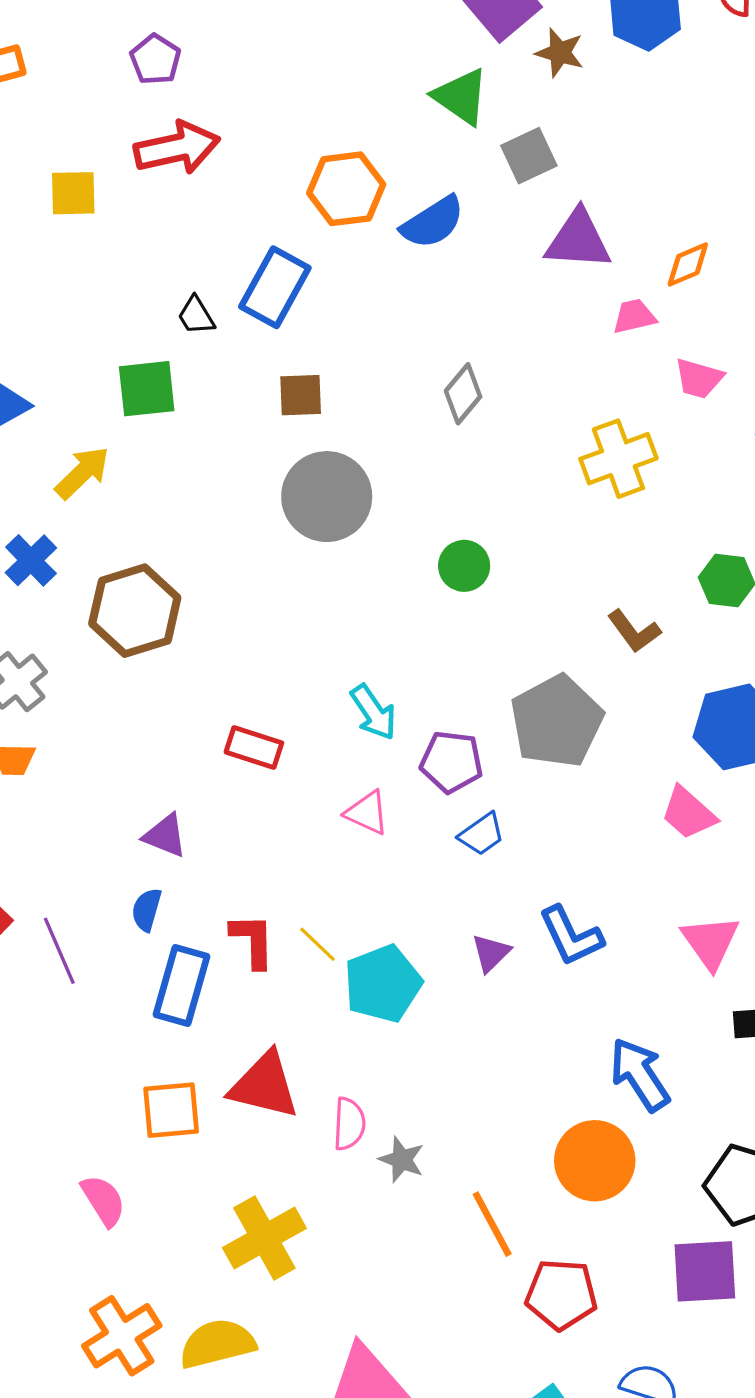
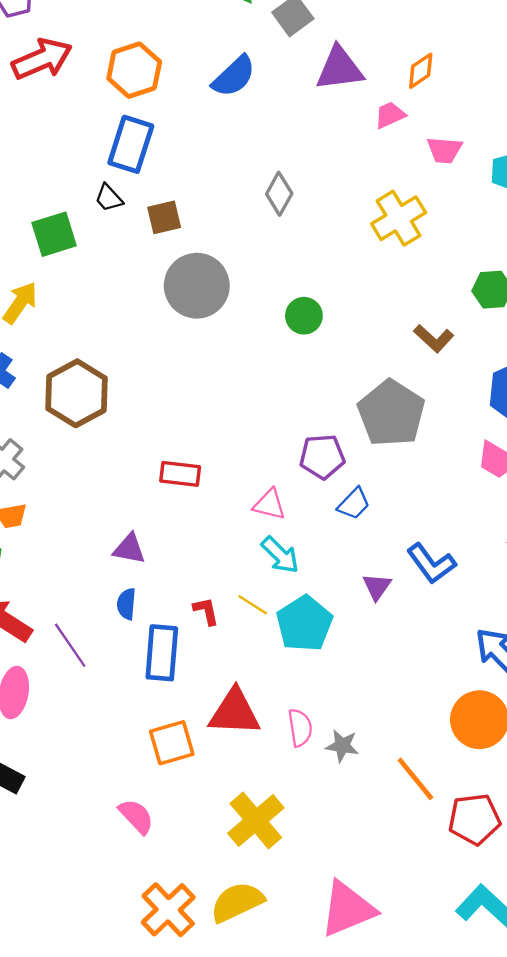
orange hexagon: (346, 189) -> (134, 70), moved
black trapezoid: (196, 316) -> (109, 198), moved
cyan arrow: (373, 712) -> (280, 555), moved
red L-shape: (253, 941) -> (206, 611), size x0.7

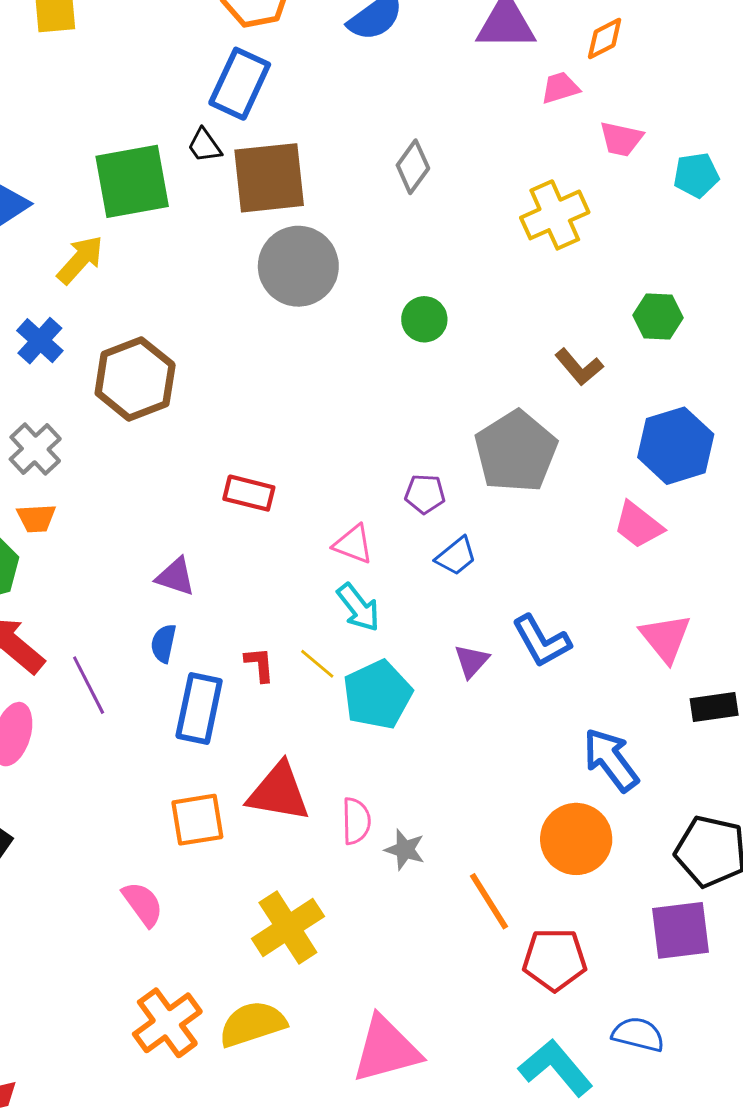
brown square: (164, 217) -> (269, 178), size x1.8
green square: (54, 234) -> (132, 181), size x1.4
purple pentagon: (322, 457) -> (425, 494), size x0.7

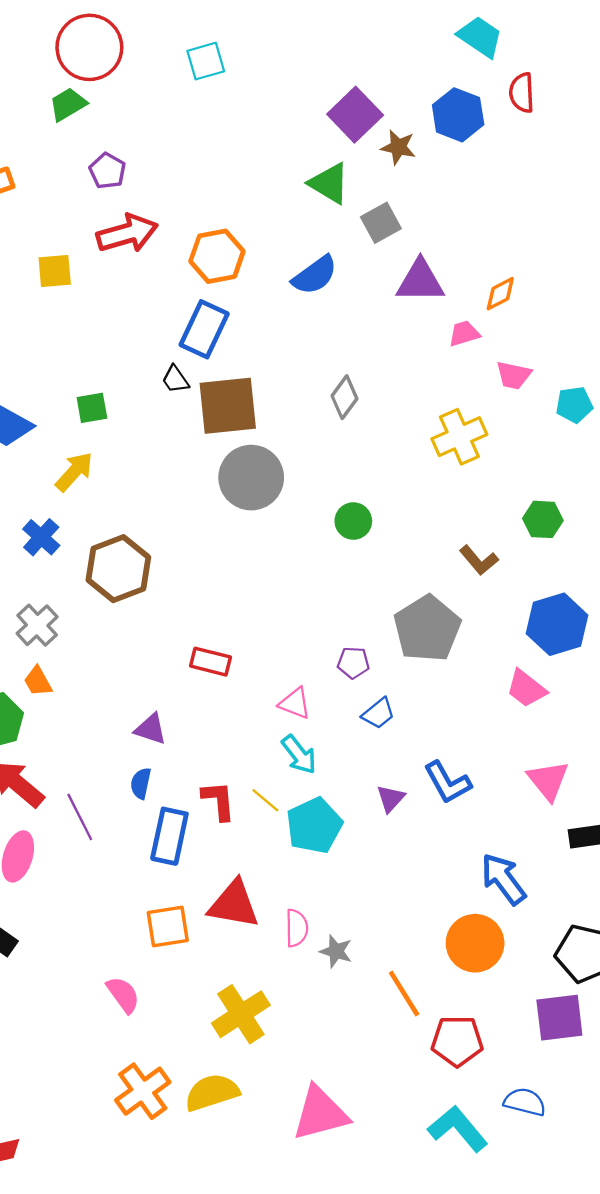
green square: (132, 181) -> (92, 408), moved, size x0.5
orange trapezoid: (36, 518) -> (38, 681), turned 64
red L-shape: (260, 664) -> (219, 801), size x1.4

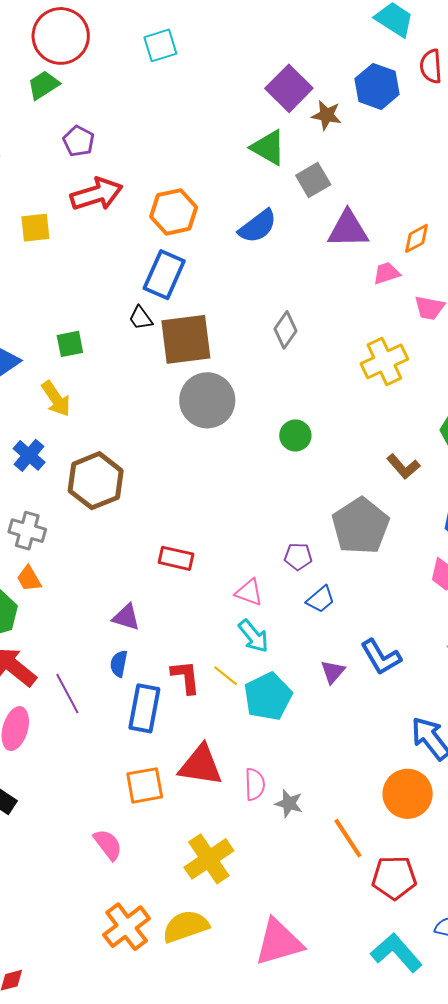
yellow arrow: (74, 472) -> (56, 399), turned 105
gray cross: (37, 625) -> (27, 531), turned -30

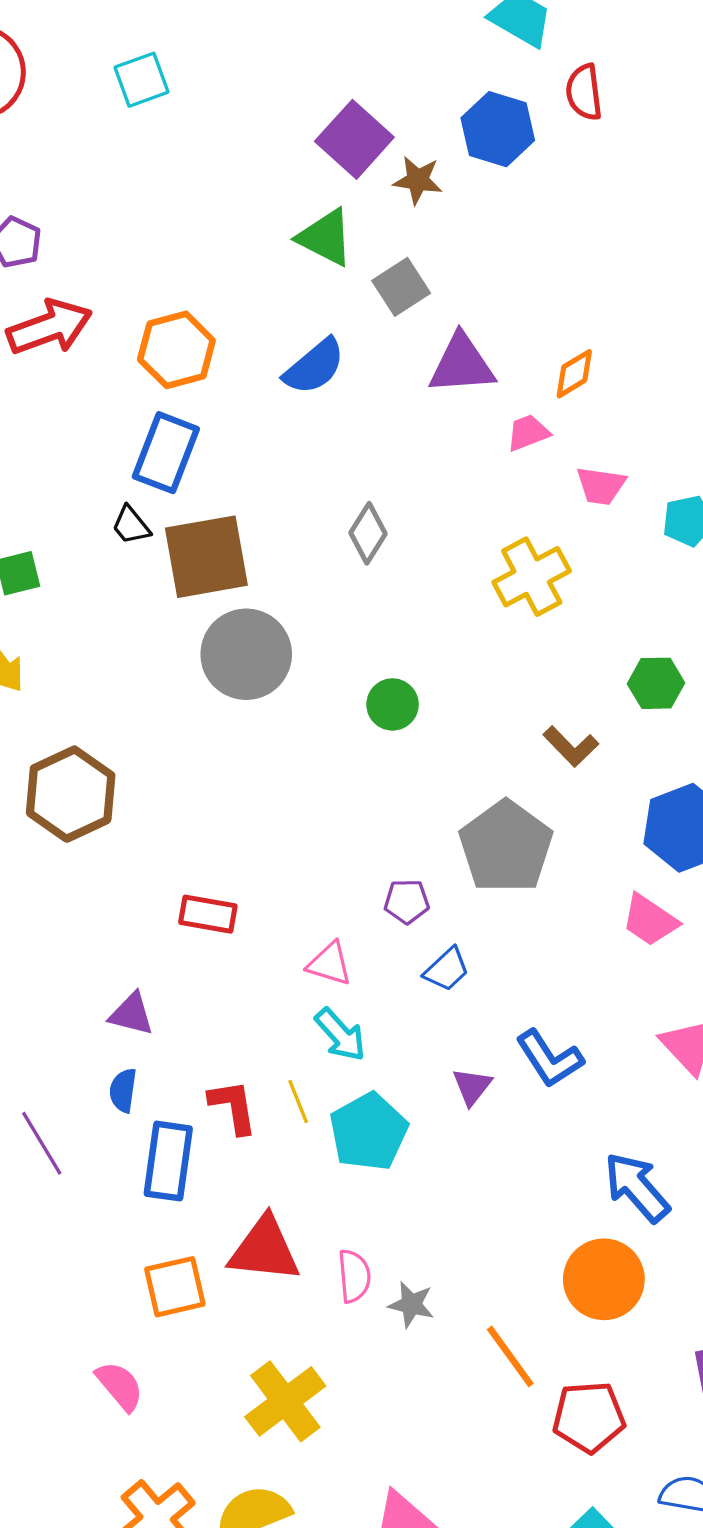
yellow line: (226, 676) -> (298, 1101), turned 32

